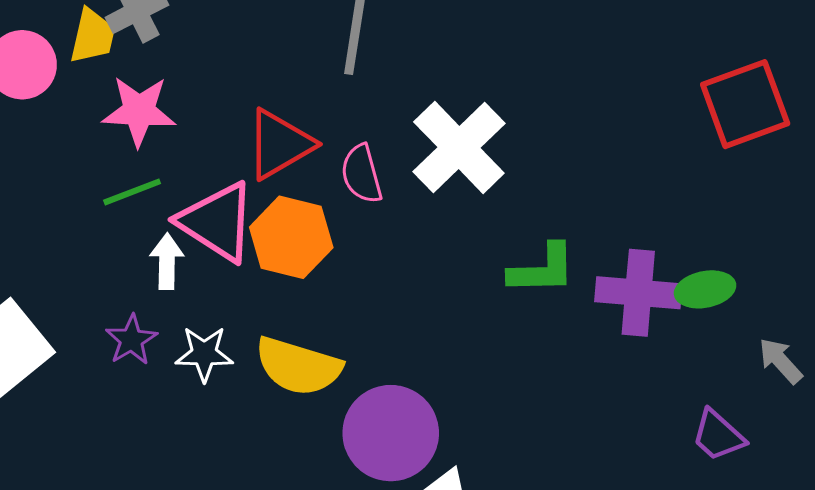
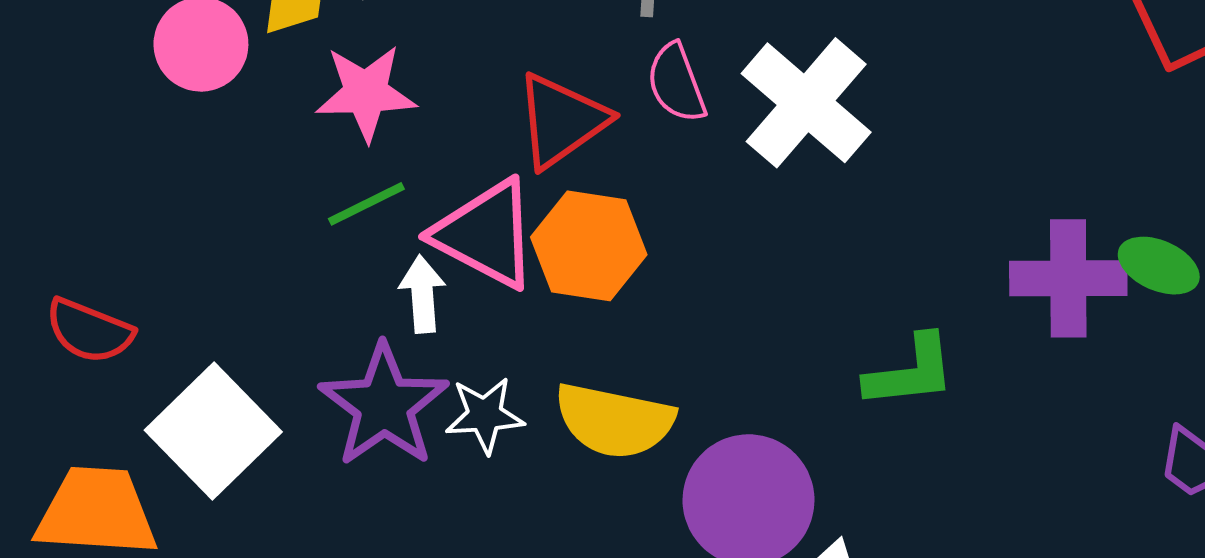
pink semicircle: (362, 174) -> (676, 83), moved
green L-shape: (542, 269) -> (910, 372), moved
green ellipse: (705, 289) -> (1159, 266), turned 40
purple star: (131, 340) -> (384, 405), size x1.8

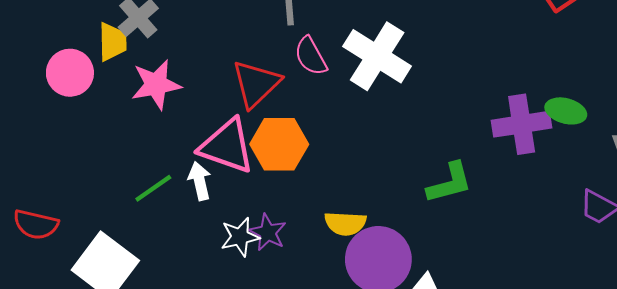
green line: (366, 204) -> (153, 188), moved
purple star: (384, 405) -> (268, 232), moved, size x0.6
yellow semicircle: (614, 421) -> (345, 223), moved, size x0.7

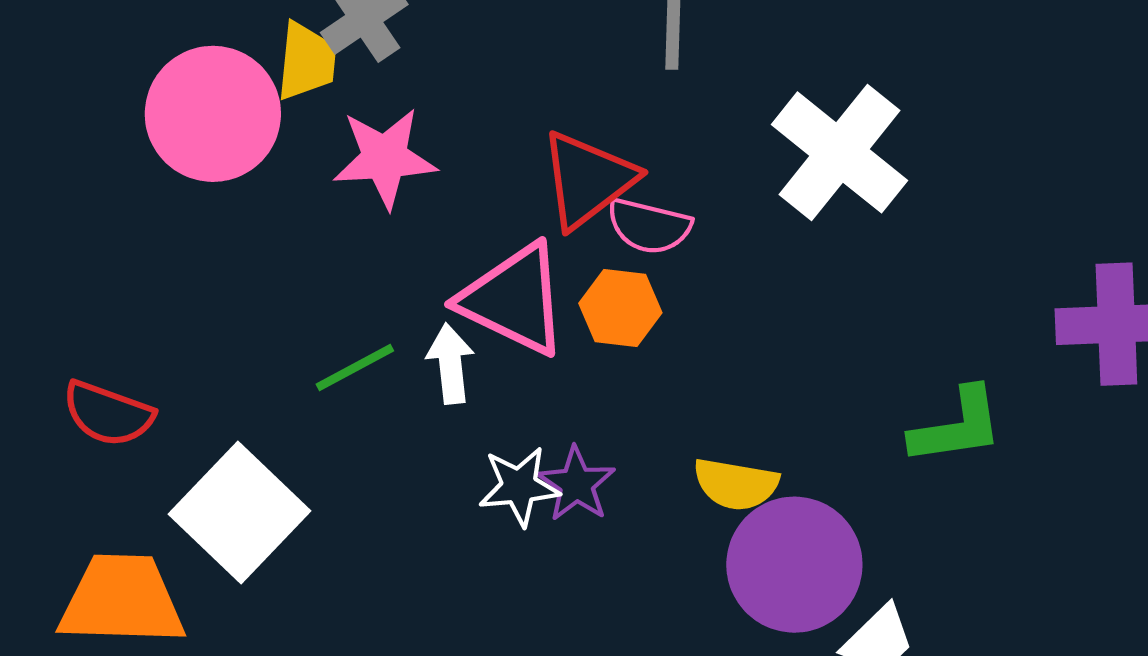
pink semicircle: (311, 56) -> (649, 226), moved, turned -54
pink circle: (70, 73) -> (213, 114), size x1.4
orange hexagon: (279, 144) -> (620, 308), size x0.7

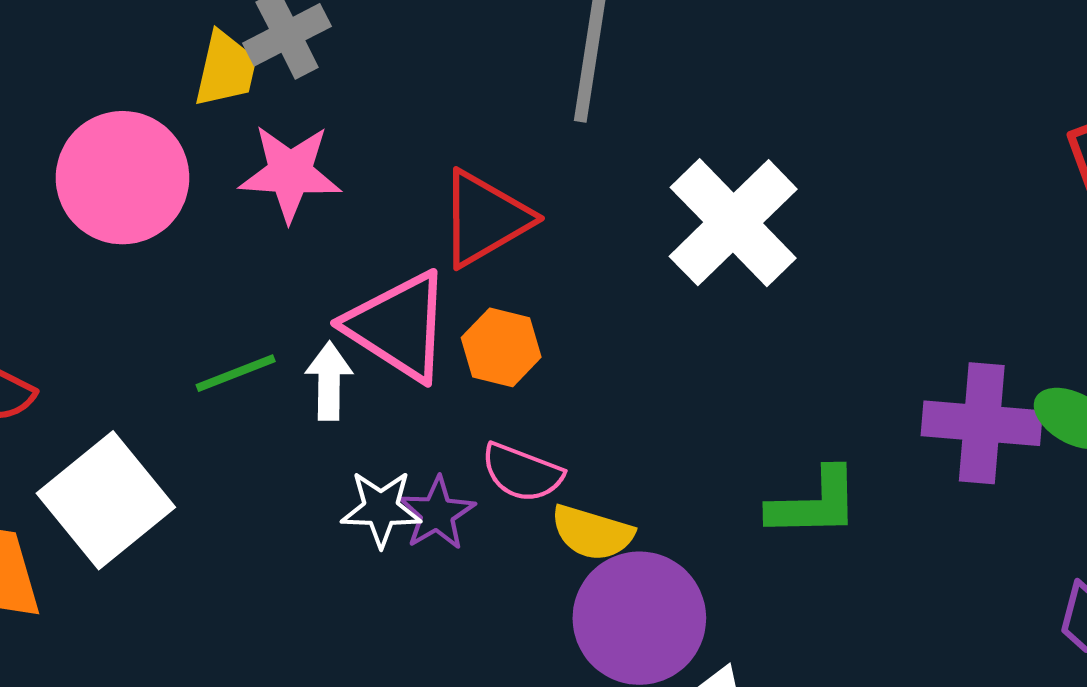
pink circle: (213, 114) -> (122, 178), moved
pink semicircle: (649, 226) -> (522, 472), moved

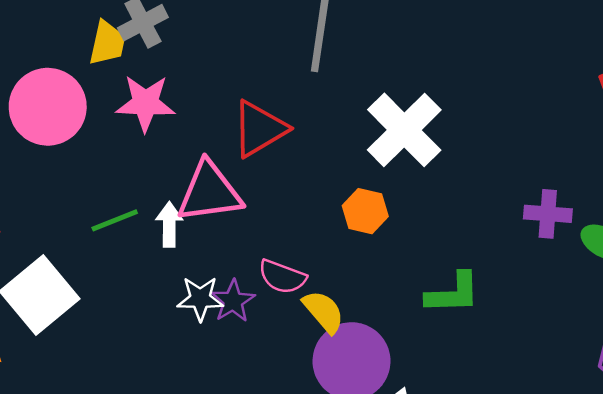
pink triangle: (398, 326) -> (209, 192), turned -40
orange hexagon: (501, 347) -> (365, 211), moved
purple cross: (982, 423) -> (548, 214), moved, size x0.7
yellow semicircle: (592, 533) -> (324, 312), turned -147

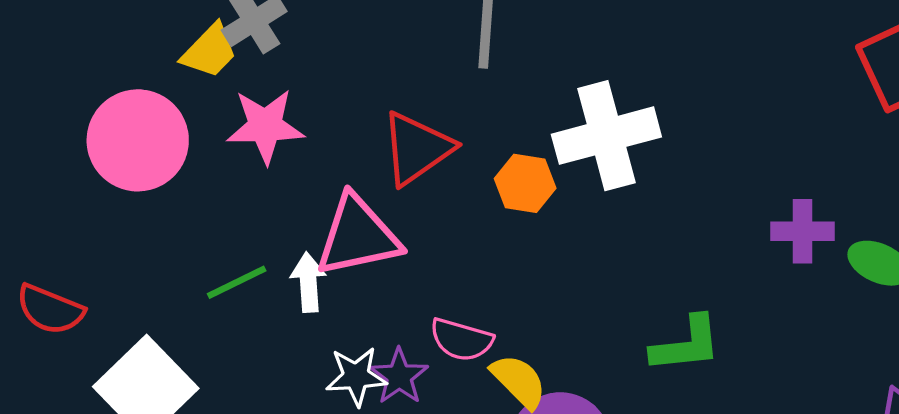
yellow trapezoid: (107, 43) -> (209, 51), turned 36
white cross: (404, 130) -> (606, 136), turned 34
orange hexagon: (365, 211) -> (525, 183), moved

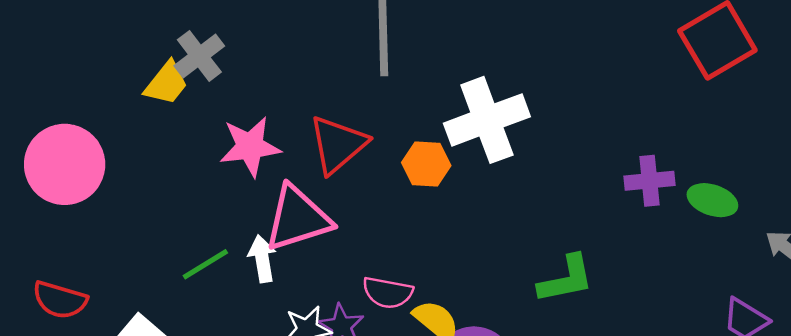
pink star: (265, 126) -> (250, 147), moved
pink circle: (138, 140) -> (65, 164), moved

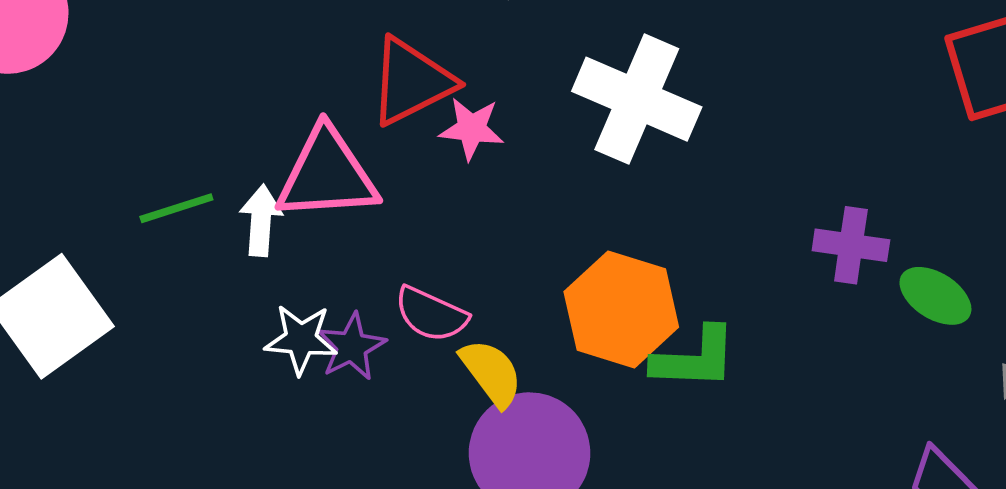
white cross: (487, 120) -> (637, 99), turned 30
pink star: (250, 147) -> (472, 129), moved, size x0.7
orange hexagon: (426, 164) -> (621, 309), moved, size x1.6

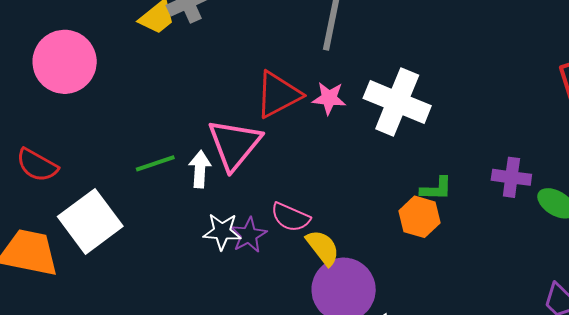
pink star: (472, 129) -> (329, 98), moved
pink triangle: (327, 175) -> (234, 144), turned -46
orange hexagon: (621, 309) -> (420, 217), moved, size x0.7
green L-shape: (695, 358) -> (436, 189), moved, size x0.7

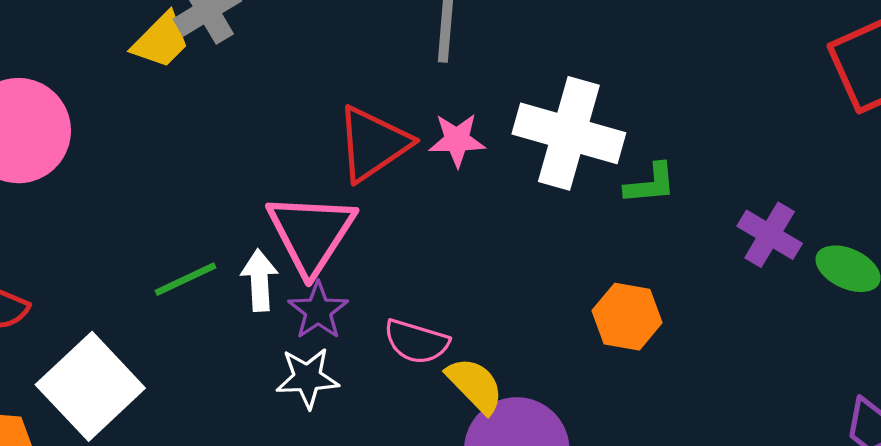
purple cross: (511, 177) -> (770, 235), turned 30
green L-shape: (436, 189) -> (650, 184), moved
purple star: (249, 235) -> (318, 311), moved

